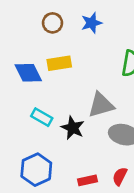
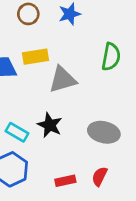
gray triangle: (101, 105) -> (63, 80), moved
cyan rectangle: (42, 117) -> (17, 132), moved

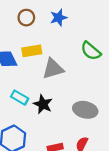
green semicircle: (111, 57) -> (91, 51), turned 120
cyan rectangle: (17, 132) -> (20, 98), moved

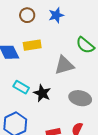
gray triangle: (53, 69) -> (64, 65), moved

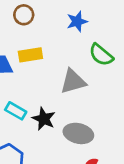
blue star: (56, 15) -> (77, 21), moved
gray ellipse: (80, 98) -> (78, 133), moved

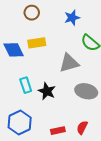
cyan rectangle: (16, 111) -> (26, 85), turned 42
gray ellipse: (78, 133) -> (86, 91), moved

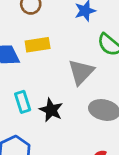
gray triangle: (69, 63) -> (81, 72), turned -30

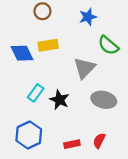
cyan rectangle: (23, 102) -> (36, 93), turned 54

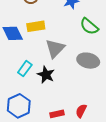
gray triangle: (84, 68) -> (55, 48), moved
gray ellipse: (104, 100) -> (88, 61), moved

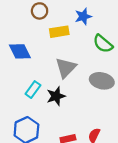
yellow rectangle: (36, 26) -> (59, 32), moved
black star: (46, 75) -> (56, 96), turned 30

